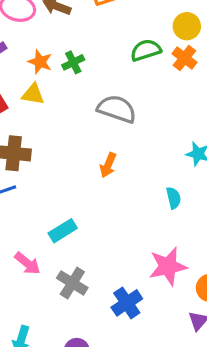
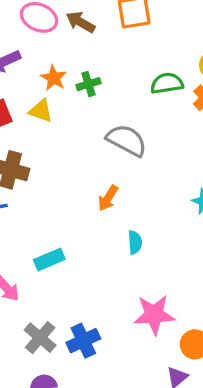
cyan semicircle: (174, 198) -> (135, 242), moved
gray cross: (72, 283) -> (40, 338), moved
blue cross: (127, 303) -> (83, 341), moved

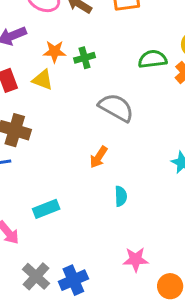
orange star: (54, 78) -> (55, 52), turned -30
pink star: (154, 315) -> (136, 259), size x0.7

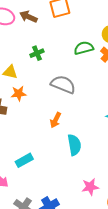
orange star: (55, 52) -> (19, 94), moved
cyan semicircle: (121, 196) -> (74, 145), size x1.5

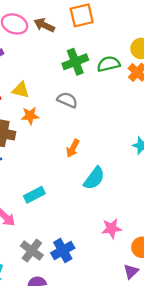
green cross: (37, 53) -> (75, 62), moved, size x1.5
gray semicircle: (63, 84) -> (67, 100), moved, size x0.7
cyan semicircle: (74, 145) -> (94, 178), turned 45

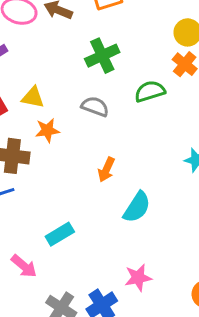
green semicircle: (108, 64) -> (150, 91), moved
pink star: (112, 228) -> (138, 278), moved

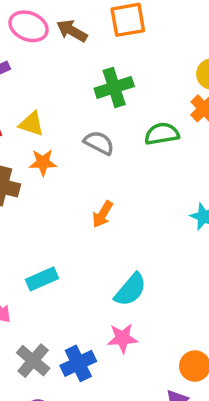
cyan semicircle: (137, 207) -> (130, 290), moved

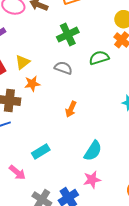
yellow triangle: (32, 124) -> (23, 62), turned -49

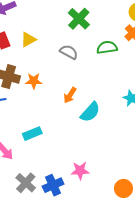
green cross: (68, 35) -> (79, 19), turned -30
orange star: (32, 84) -> (34, 81), moved
cyan semicircle: (93, 151) -> (90, 112), moved

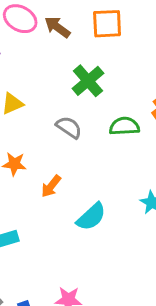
orange arrow: (70, 95) -> (51, 186), moved

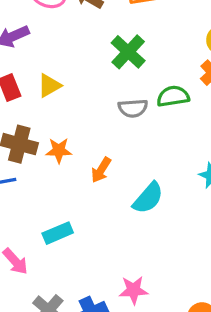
gray semicircle: (69, 127) -> (133, 108), moved, turned 148

